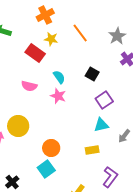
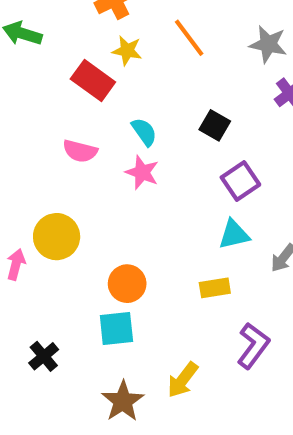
gray star: (117, 36) -> (268, 44), turned -30
cyan square: (46, 169) -> (116, 329), turned 30

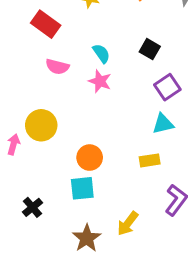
red rectangle: (93, 81) -> (46, 24), moved

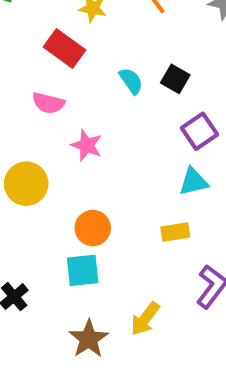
red rectangle: (46, 24) -> (64, 49), moved
cyan semicircle: (101, 53) -> (131, 81), moved
pink star: (100, 81) -> (87, 145), moved

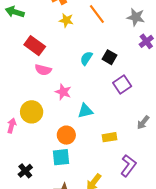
red rectangle: (64, 49) -> (35, 46), moved
cyan semicircle: (131, 81) -> (86, 58), turned -112
cyan triangle: (193, 182) -> (85, 111), moved

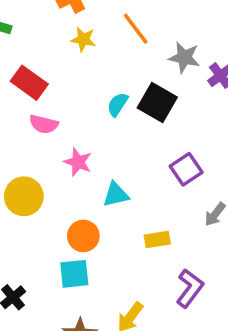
gray star: (136, 17) -> (184, 57), moved
black square: (109, 57) -> (157, 103), size x1.5
purple square: (122, 85) -> (186, 169), moved

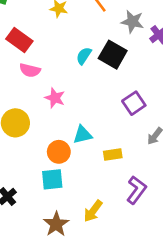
cyan triangle: (116, 195) -> (82, 135), moved

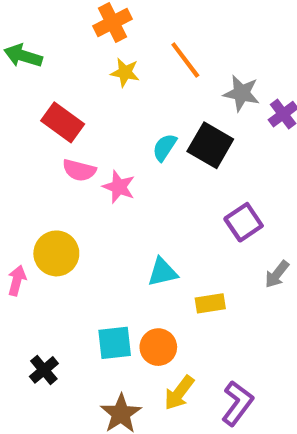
pink star: (55, 98) -> (119, 187), moved
orange circle: (59, 152) -> (158, 347), moved
purple L-shape: (136, 190) -> (237, 403), moved

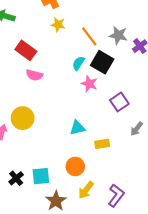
orange line: (185, 60) -> (89, 36), moved
pink star: (119, 187) -> (89, 84), moved
cyan square: (115, 343) -> (41, 176), moved

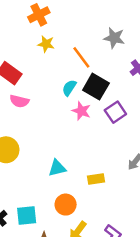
gray star: (118, 35) -> (114, 38), moved
purple square: (119, 102) -> (115, 112), moved
cyan triangle: (77, 128) -> (57, 168), moved

